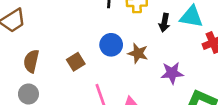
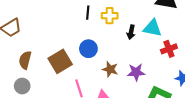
brown star: (138, 53) -> (110, 69), moved
brown square: (76, 62) -> (60, 61), size x1.6

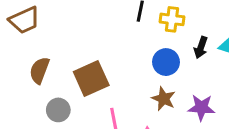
blue circle: (88, 49) -> (166, 62), moved
gray circle: (22, 86) -> (58, 110), moved

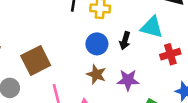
black arrow: (201, 47) -> (125, 41), moved

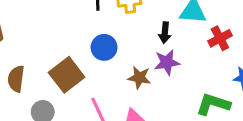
blue circle: (97, 44) -> (104, 47), moved
purple star: (128, 80) -> (167, 62), moved

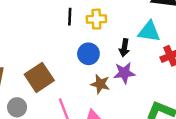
blue circle: (104, 47) -> (88, 54), moved

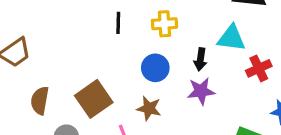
black line: (70, 17) -> (118, 23), moved
brown star: (100, 84) -> (149, 108), moved

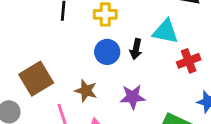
blue circle: (155, 68) -> (107, 52), moved
purple star: (201, 91) -> (133, 97), moved

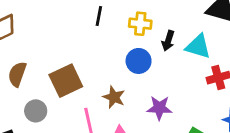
black arrow: (136, 49) -> (168, 41), moved

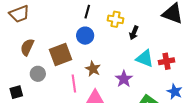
cyan triangle: (198, 46) -> (145, 58), moved
blue circle: (139, 61) -> (85, 36), moved
purple star: (159, 108) -> (124, 79), turned 30

